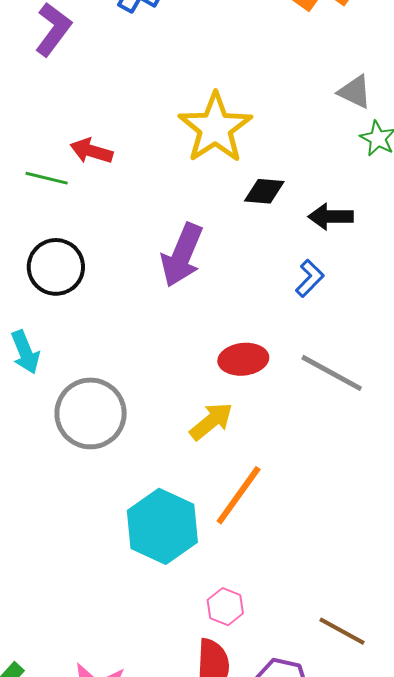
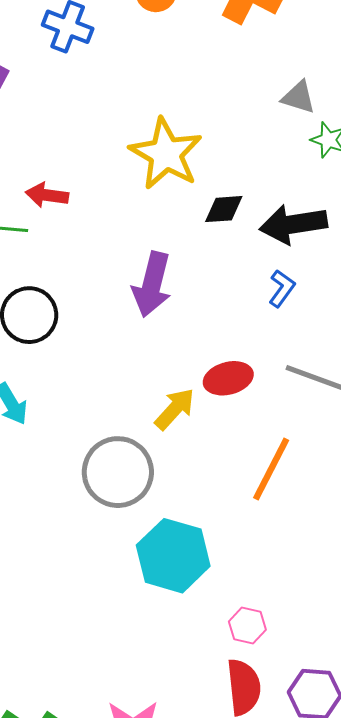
black arrow: (331, 217) -> (293, 224), size x1.5
gray circle: (91, 413) -> (118, 472), moved
yellow arrow: (211, 421) -> (175, 409), moved
orange line: (239, 495) -> (271, 469), moved

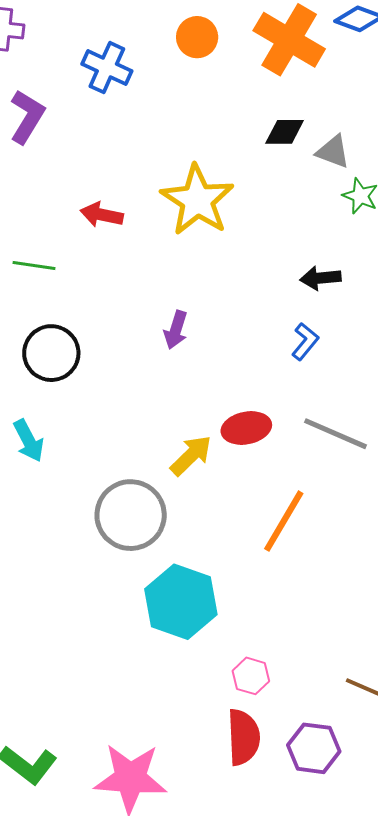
red arrow: (47, 195) -> (102, 215), moved
black diamond: (224, 209) -> (285, 132), moved
black arrow: (293, 224) -> (320, 278), size x0.6
purple arrow: (152, 284) -> (176, 330), size x0.6

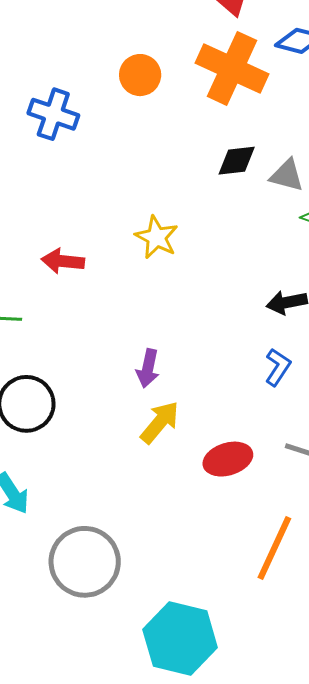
yellow star: (197, 200) -> (157, 237), size x0.6
yellow arrow: (191, 455) -> (160, 422), moved
gray circle: (131, 515) -> (85, 562), moved

